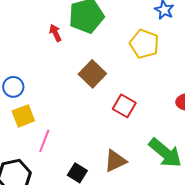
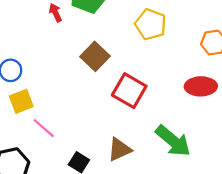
red square: (124, 106) -> (129, 91), size x1.4
pink line: (44, 141) -> (44, 128), turned -70

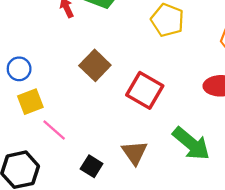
brown square: (95, 56) -> (95, 65), moved
brown triangle: (120, 149) -> (135, 153), turned -40

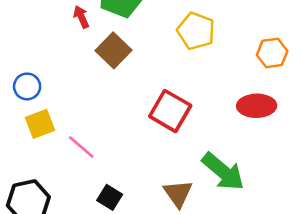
brown square: (95, 65) -> (113, 50), moved
pink line: (54, 130) -> (81, 147), moved
brown triangle: (135, 153) -> (178, 193), moved

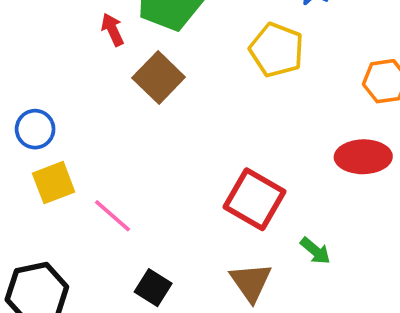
red square: (170, 111) -> (254, 199), moved
green arrow: (223, 172) -> (315, 251), size x0.5

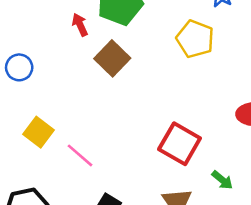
blue circle: (35, 129) -> (19, 67), moved
yellow square: (54, 183) -> (39, 132), turned -32

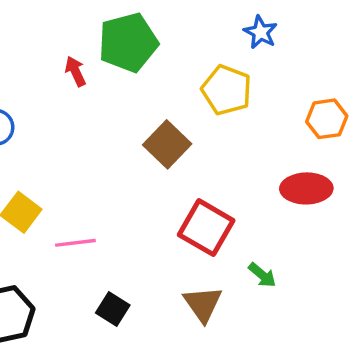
brown square: (112, 58) -> (167, 144), moved
pink line: (80, 155) -> (75, 243), turned -48

